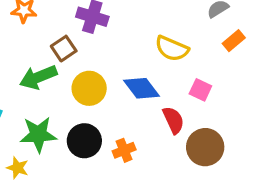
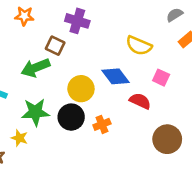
brown square: (64, 49) -> (55, 46), turned -30
yellow circle: (89, 88) -> (81, 89), moved
red semicircle: (173, 120) -> (140, 101), turned -40
brown circle: (205, 147) -> (167, 139), moved

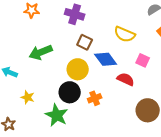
brown square: (55, 46) -> (85, 42), moved
green star: (35, 112) -> (57, 115), moved, turned 30
yellow star: (19, 138) -> (28, 97), moved

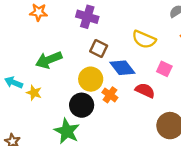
yellow star: (28, 97) -> (34, 93), moved
orange cross: (95, 98) -> (110, 95), moved, turned -32

